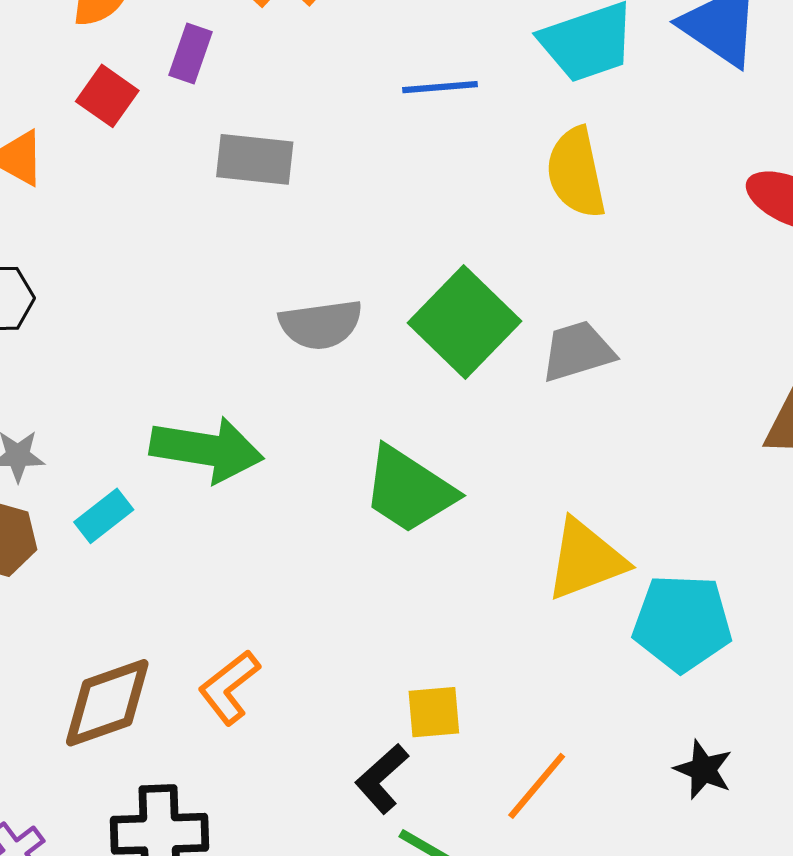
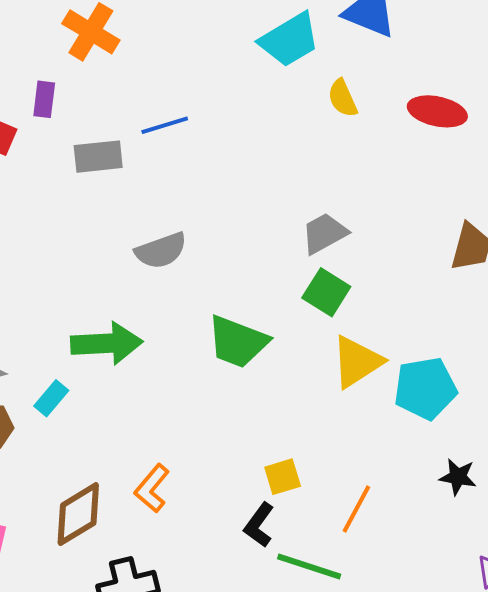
blue line: (440, 87) -> (165, 125), moved
yellow semicircle: (576, 173) -> (343, 98), moved, size x0.7
green square: (464, 322) -> (326, 292), moved, size x0.7

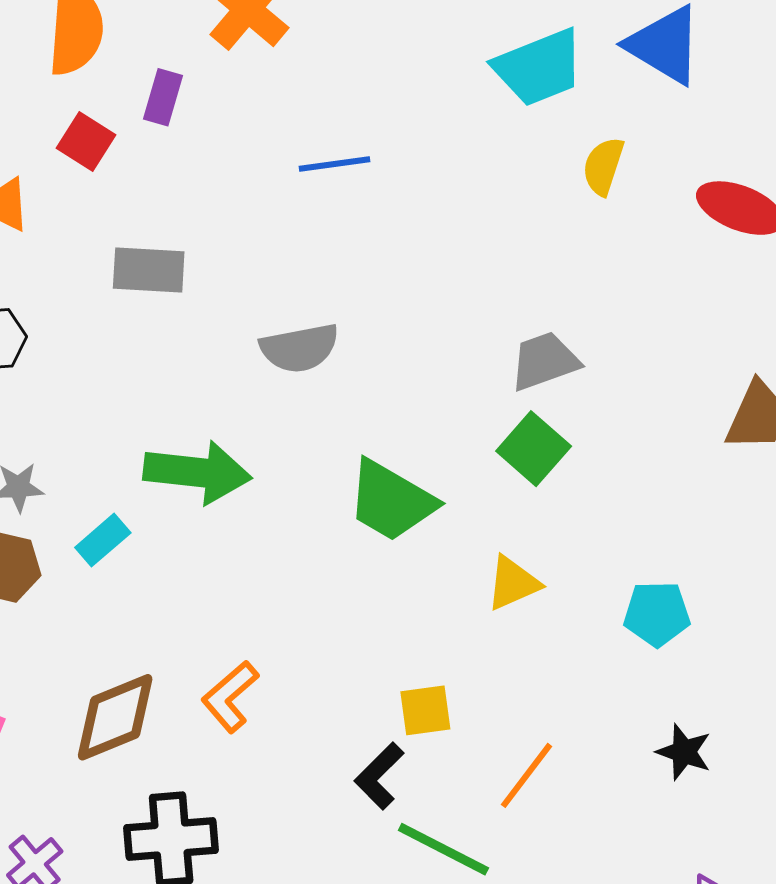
yellow semicircle: (343, 98) -> (603, 166), turned 33
gray rectangle: (98, 157) -> (149, 270), moved
yellow triangle: (357, 362) -> (513, 583), moved, size x0.7
cyan pentagon: (425, 388) -> (657, 614), size x0.7

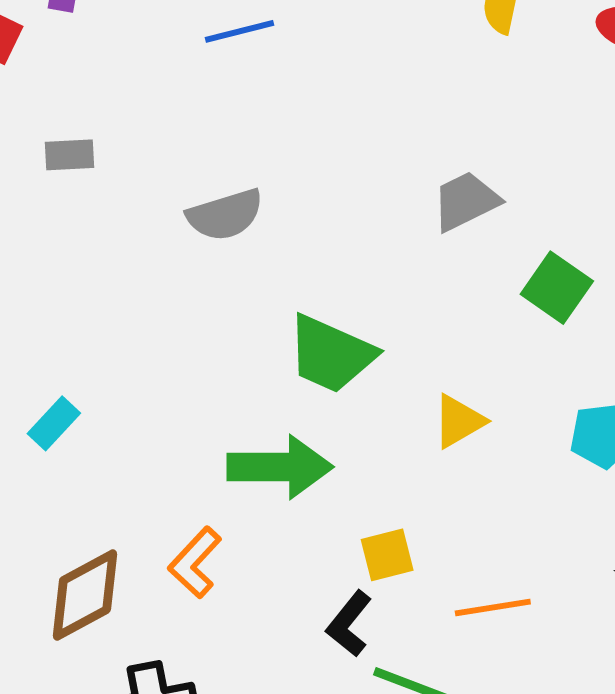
gray rectangle: (149, 270) -> (70, 155), size x0.7
green square: (534, 449) -> (557, 288), moved
green arrow: (197, 472) -> (280, 467), moved
orange line: (527, 775) -> (493, 607), turned 50

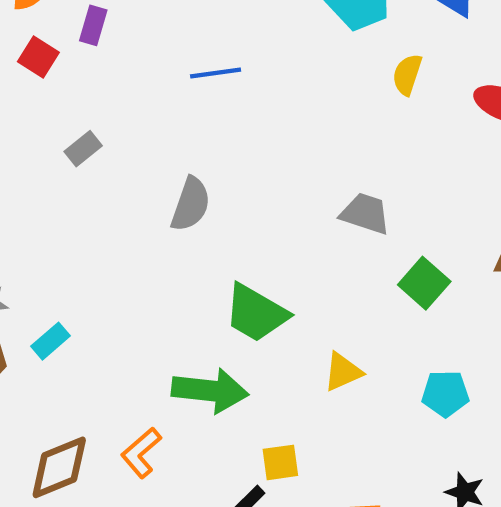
gray rectangle: (70, 155) -> (83, 149), turned -42
gray trapezoid: (466, 201) -> (365, 214), turned 38
gray semicircle: (225, 215) -> (191, 204), turned -60

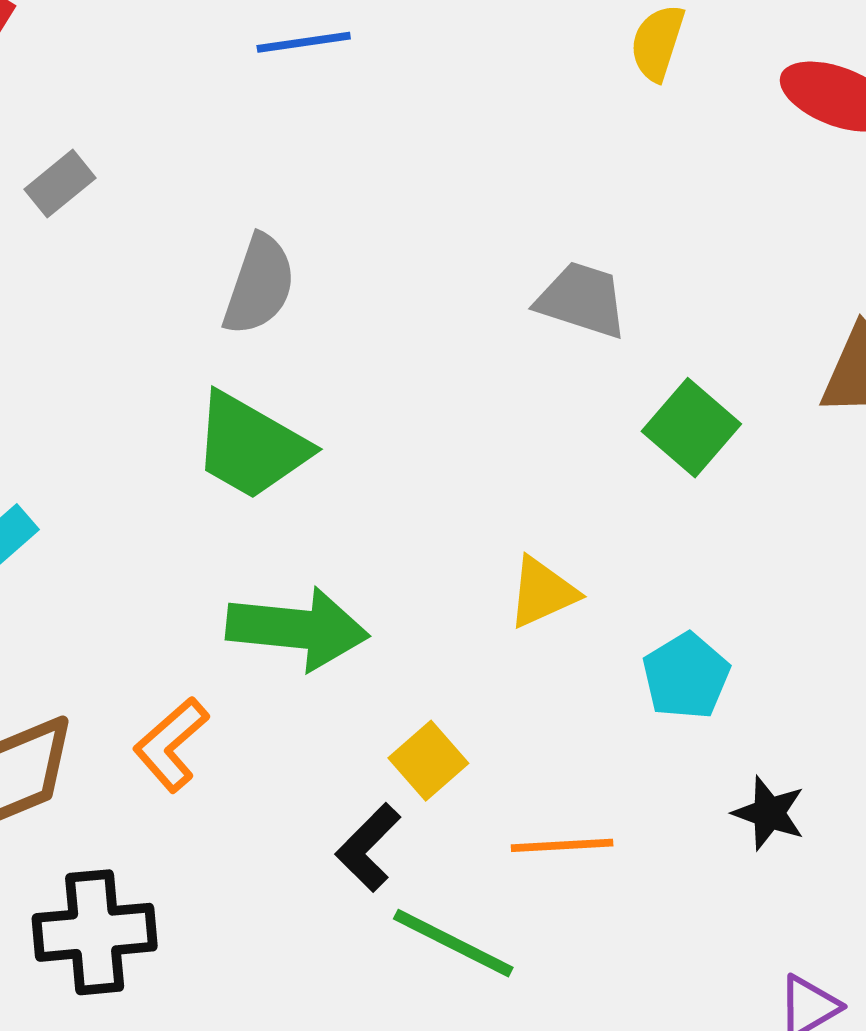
green trapezoid: (256, 313) -> (251, 446), moved
cyan pentagon: (445, 394) -> (686, 676), moved, turned -30
yellow square: (280, 462) -> (428, 761), turned -33

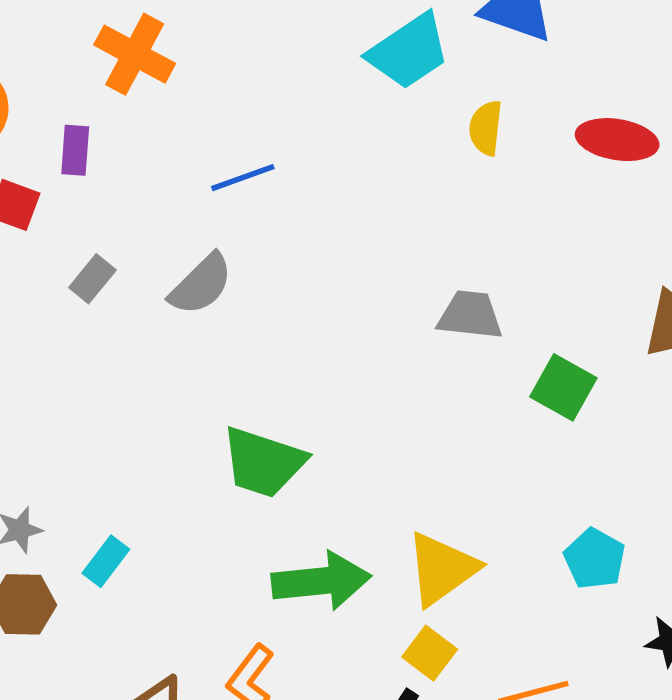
gray rectangle: (60, 184) -> (92, 279), moved
gray semicircle: (259, 285) -> (201, 284), moved, turned 38
yellow triangle: (542, 592) -> (442, 569), moved, size x1.5

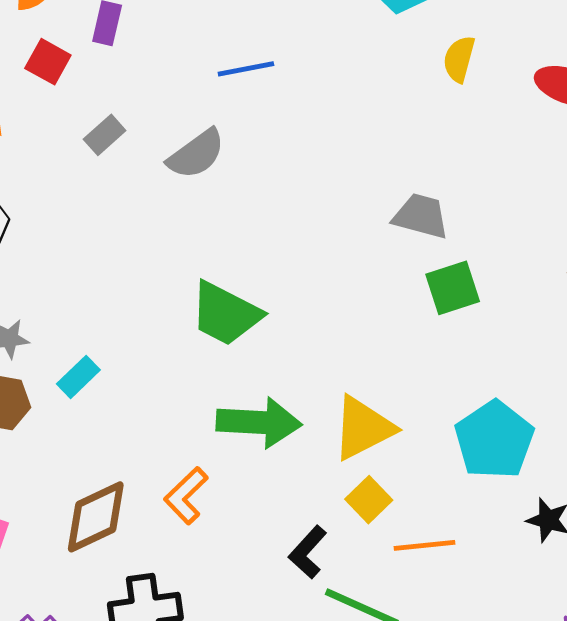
green square: (563, 387) -> (453, 288), moved, turned 34
cyan pentagon: (595, 559) -> (494, 440), size x1.5
yellow square: (430, 653) -> (369, 500), moved

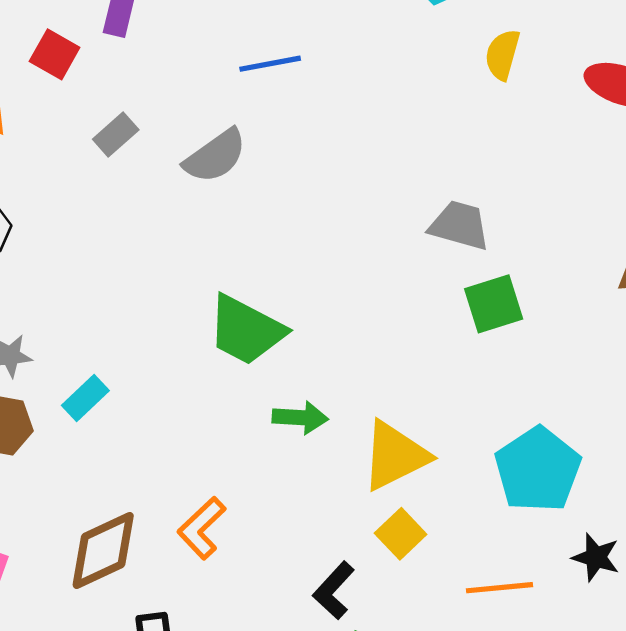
green arrow: (259, 422) -> (300, 418), moved, size x0.6
orange line: (424, 545) -> (500, 588), moved

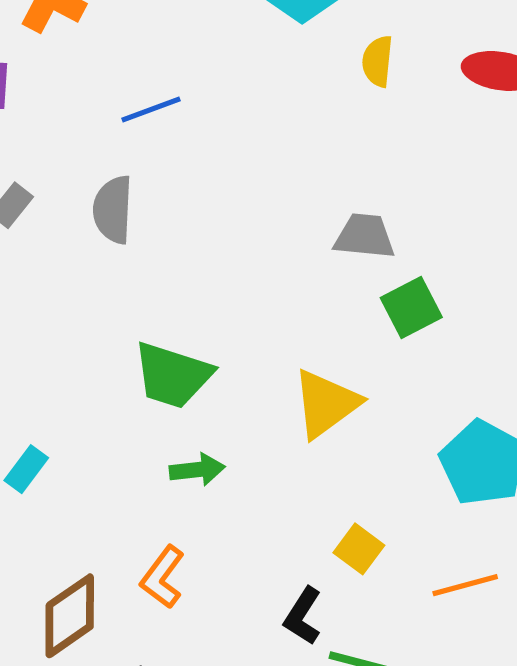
gray semicircle: (215, 156) -> (113, 210), turned 138
green arrow: (300, 418) -> (197, 470), moved
yellow triangle: (395, 456) -> (326, 404), moved

